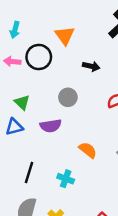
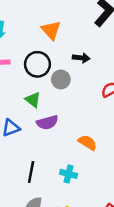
black circle: (39, 57) -> (37, 64), moved
gray circle: (68, 97) -> (61, 79), moved
green triangle: (22, 102) -> (33, 100), moved

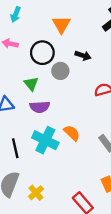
black line: (31, 172) -> (15, 148), turned -36
cyan cross: (69, 174) -> (45, 140), moved, size x1.6

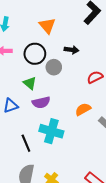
orange semicircle: (72, 133) -> (83, 109), moved, turned -63

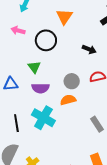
black arrow: (72, 50) -> (89, 49), moved
gray circle: (54, 67) -> (72, 81), moved
orange semicircle: (83, 109) -> (68, 100), moved

